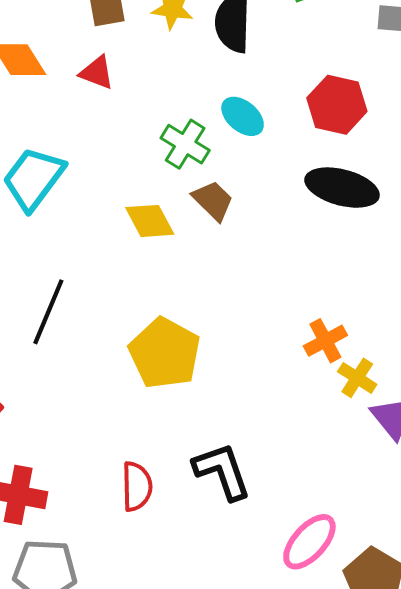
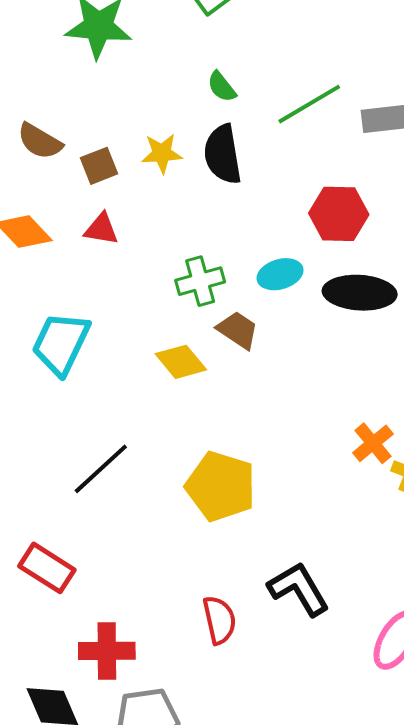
cyan ellipse: (243, 116) -> (280, 274), moved, turned -45
green cross: (185, 144) -> (200, 281), turned -36
black line: (48, 312) -> (101, 469), turned 36

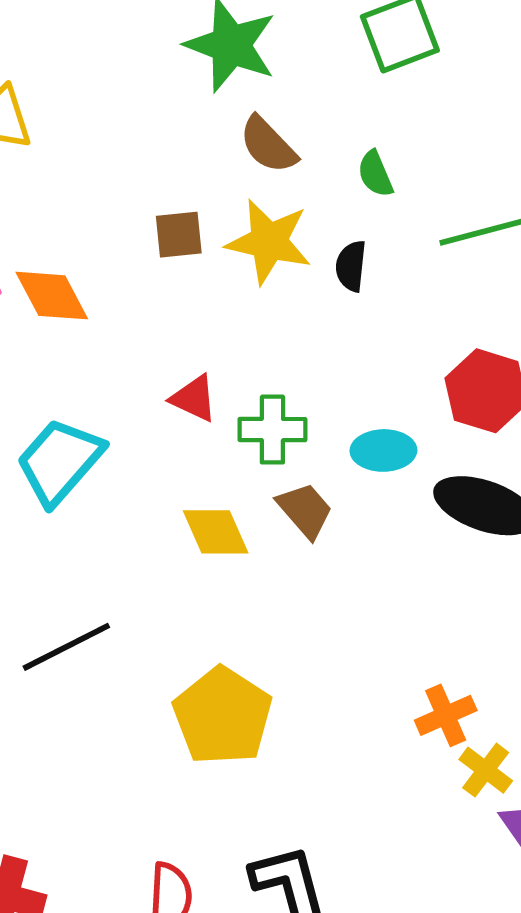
brown semicircle: (40, 141) -> (268, 145), moved
yellow star: (162, 153) -> (269, 242), size x1.5
black semicircle: (223, 154) -> (351, 266), size x0.6
red triangle: (101, 229) -> (194, 398), moved

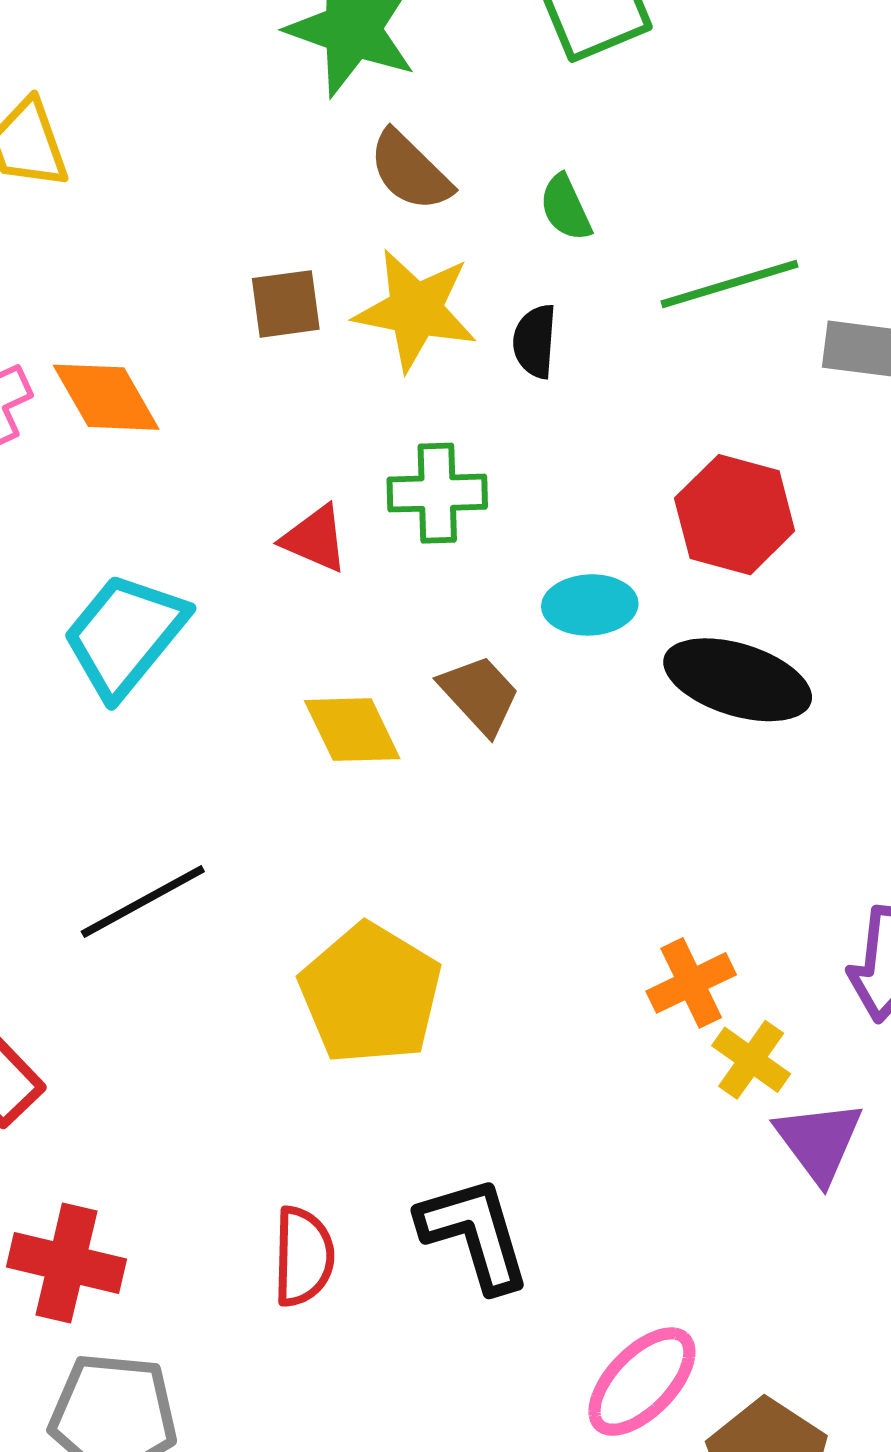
green cross: (272, 430) -> (437, 493), moved

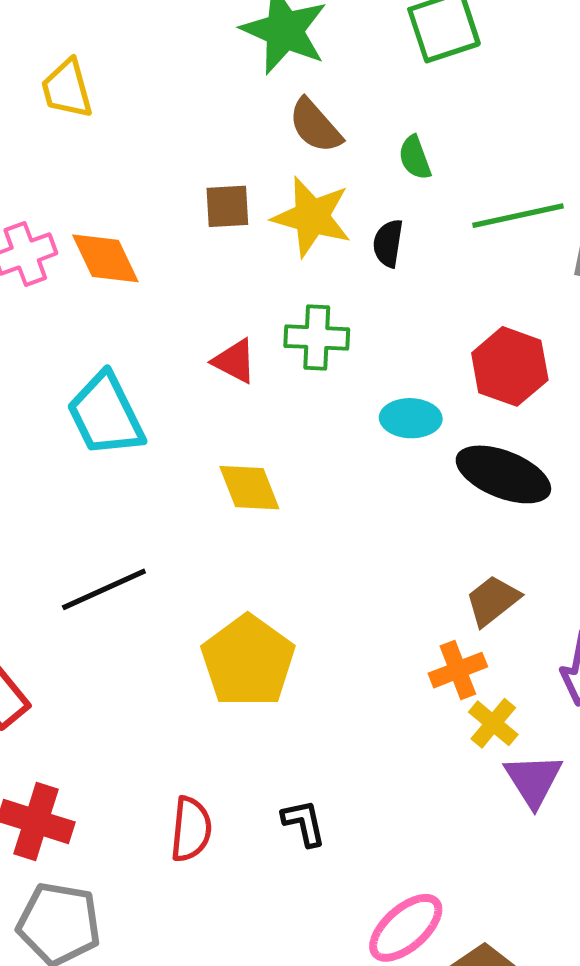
cyan trapezoid: (125, 635) -> (106, 415), turned -70
brown trapezoid: (480, 695) -> (493, 601), moved, turned -90
black L-shape: (474, 1234) -> (304, 823), size x0.6

